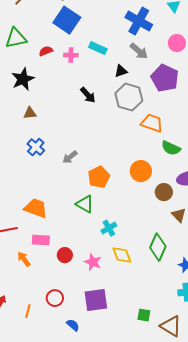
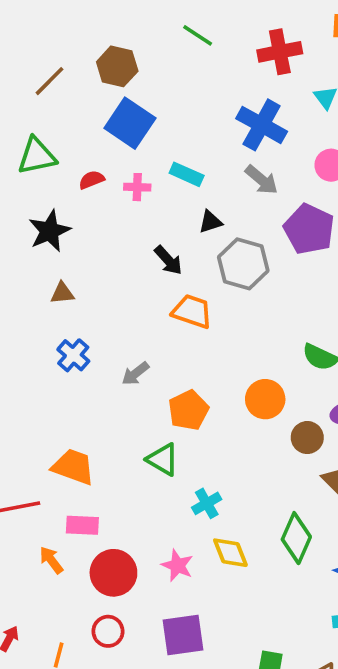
black triangle: (121, 71) -> (210, 222), moved
orange trapezoid: (152, 123) -> (192, 311), moved
red circle: (65, 255) -> (113, 573), moved, size x1.6

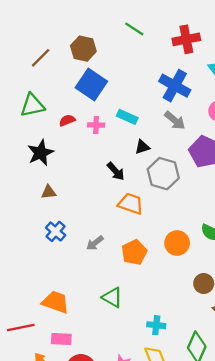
orange circle: (265, 399) -> (177, 243), moved
orange pentagon: (188, 410) -> (134, 252), moved
cyan cross: (207, 503) -> (156, 325), moved, turned 36

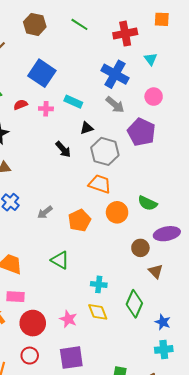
brown hexagon: (83, 49) -> (35, 24), moved
orange trapezoid: (131, 204) -> (100, 184), moved

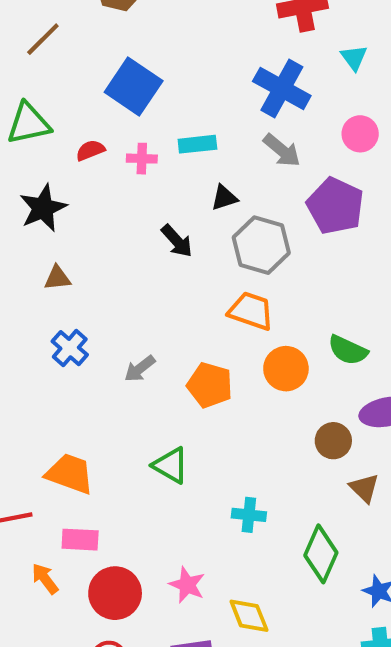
cyan rectangle: (73, 102) -> (197, 144), turned -30
orange pentagon: (79, 220) -> (210, 385), turned -30
yellow diamond: (98, 312) -> (249, 616), moved

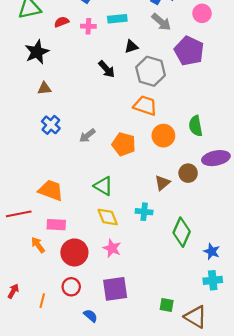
green semicircle: (348, 350) -> (196, 126), turned 54
brown triangle: (364, 488) -> (162, 183), moved, turned 35
yellow diamond: (249, 616) -> (108, 217), moved

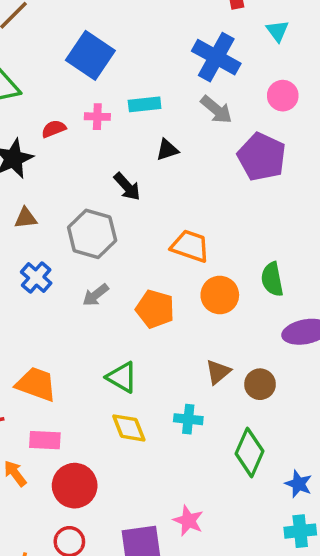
red semicircle: (62, 22) -> (54, 129), moved
gray hexagon: (151, 71) -> (92, 234), moved
brown circle: (188, 173) -> (260, 384), moved
pink star: (112, 248) -> (188, 521), moved

